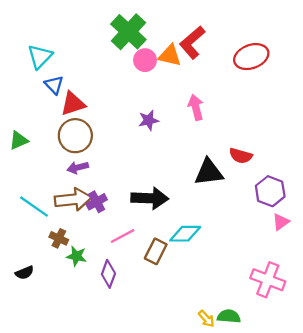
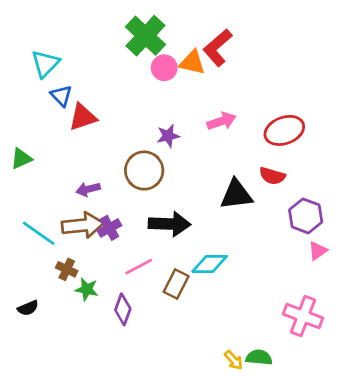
red ellipse: (251, 57) -> (284, 130), moved
pink arrow: (196, 107) -> (222, 121), turned 85
brown circle: (75, 136) -> (144, 171), moved

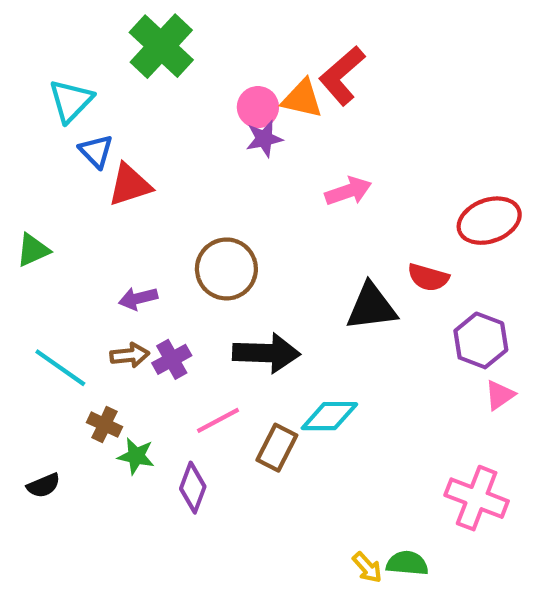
green cross: (145, 36) -> (161, 46), moved
red ellipse: (284, 130) -> (489, 221), moved
purple star: (168, 136) -> (264, 139), moved
brown arrow: (83, 225) -> (130, 355), size x0.6

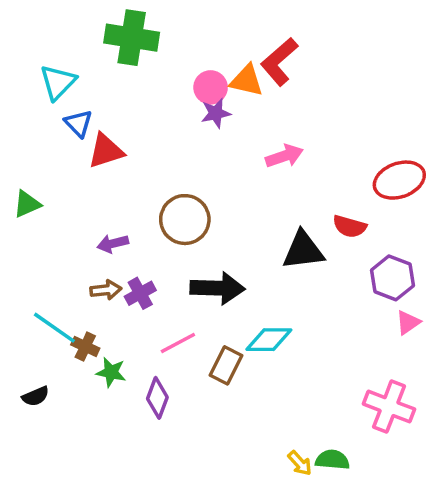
green cross: (161, 46) -> (132, 38), turned -34
cyan line: (60, 368) -> (54, 328), moved

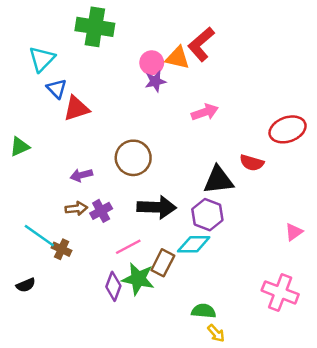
purple hexagon: (392, 278) -> (207, 215), moved
green star: (111, 372) -> (138, 279), moved, size x1.5
green semicircle: (332, 460) -> (204, 311), moved

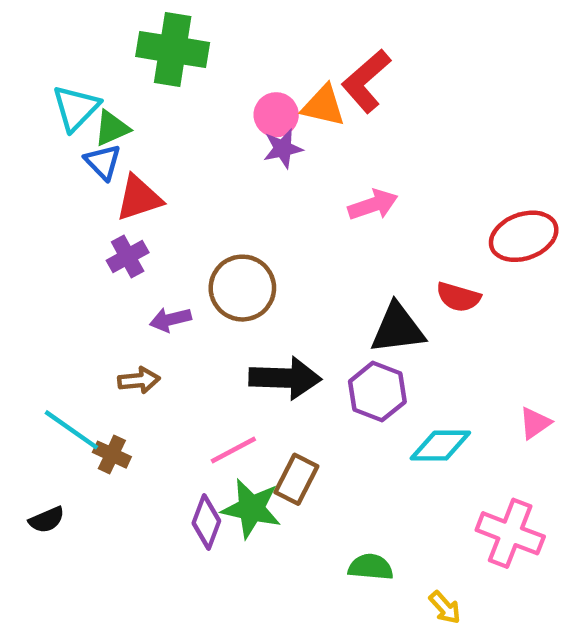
green triangle: (20, 147) -> (112, 128), moved
purple arrow: (81, 175) -> (170, 320), moved
purple cross: (101, 211) -> (128, 257), moved
cyan diamond: (194, 244) -> (440, 446), moved
yellow arrow: (216, 333) -> (445, 608), moved

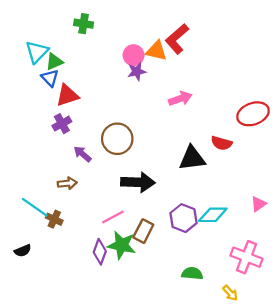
green cross: (173, 50) -> (84, 24), size x0.6
purple arrow: (170, 320) -> (82, 154), turned 54
purple hexagon: (377, 392) -> (183, 218), moved
green semicircle: (371, 567) -> (192, 273), moved
yellow arrow: (445, 608) -> (230, 293), moved

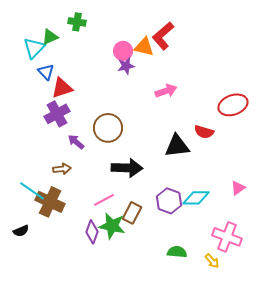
green triangle: (54, 62) -> (50, 37), moved
purple cross: (62, 124) -> (57, 114), size x1.4
brown cross: (54, 219) -> (50, 202), size x1.8
yellow arrow: (230, 293) -> (212, 261), moved

